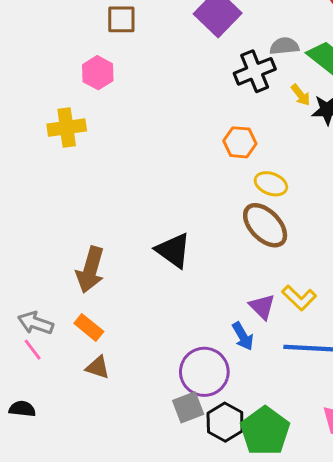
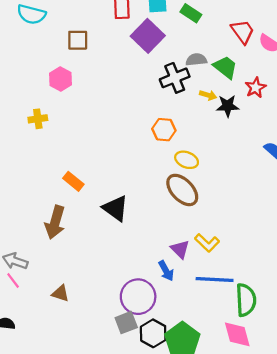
yellow arrow: (301, 95) -> (208, 95), turned -35
yellow cross: (67, 128) -> (38, 119), size x0.7
orange rectangle: (89, 327) -> (73, 181), moved

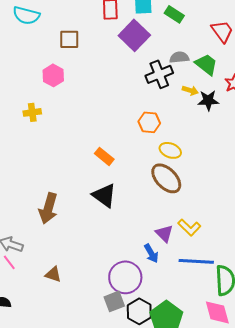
orange rectangle: (73, 181) -> (104, 156), moved

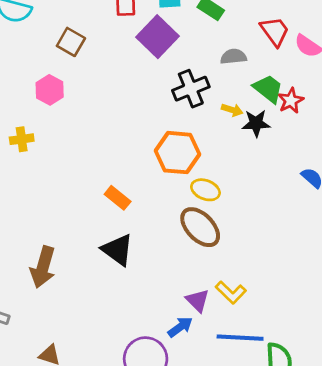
brown square: (69, 39) -> (71, 42), turned 30
gray semicircle: (179, 57) -> (233, 57), moved
green trapezoid: (206, 64) -> (268, 89), moved
orange hexagon: (149, 122) -> (178, 153), size x1.5
blue arrow: (151, 253) -> (180, 327), turned -96

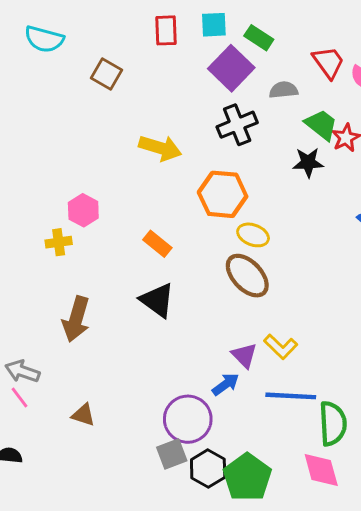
purple square: (158, 37) -> (231, 68), moved
pink hexagon: (50, 90) -> (83, 210), moved
yellow arrow: (232, 110) -> (160, 148), moved, size x1.8
yellow cross: (22, 139) -> (59, 242), moved

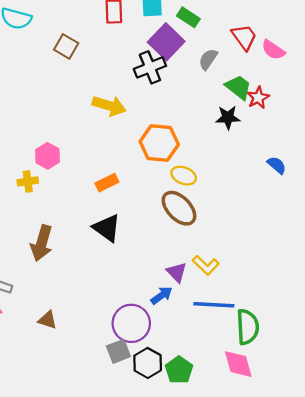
gray semicircle: (283, 90) -> (208, 59), turned -50
black cross: (237, 125) -> (150, 67), moved
orange rectangle: (157, 244) -> (107, 183), turned -65
green pentagon: (247, 477) -> (179, 370), size x0.7

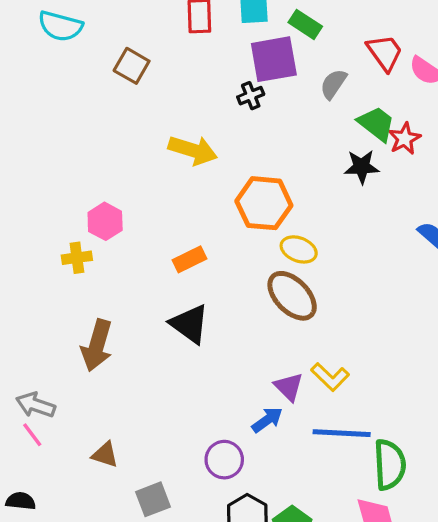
purple square: (166, 42) -> (274, 59), turned 36
black cross: (150, 67) -> (251, 96), size x0.6
purple circle: (131, 323) -> (224, 460), size x0.7
gray square: (118, 351) -> (153, 499), moved

